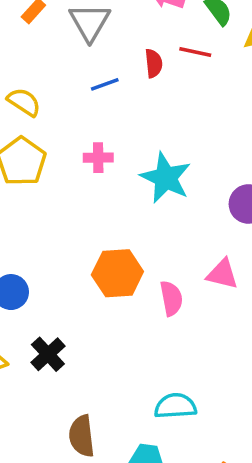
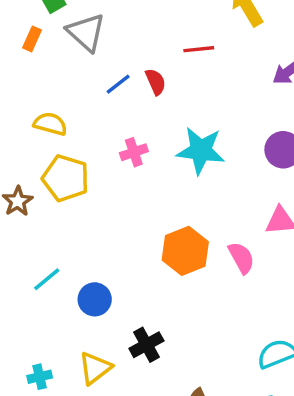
red line: (195, 52) -> (199, 49), moved
red semicircle: (154, 63) -> (156, 82), moved
black cross: (48, 354) -> (146, 345), turned 32

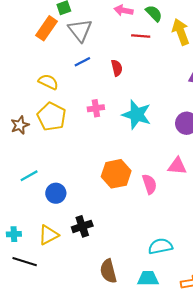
orange rectangle: (32, 39) -> (47, 28), size x1.6
red line: (199, 49) -> (141, 36), moved
blue line: (118, 84) -> (82, 62), moved

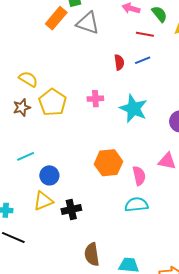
gray triangle: (80, 30) -> (88, 23), turned -40
blue line: (82, 62) -> (143, 60), moved
yellow semicircle: (48, 82) -> (28, 79), moved
yellow triangle: (48, 235) -> (43, 201), moved
cyan semicircle: (160, 246) -> (136, 205), moved

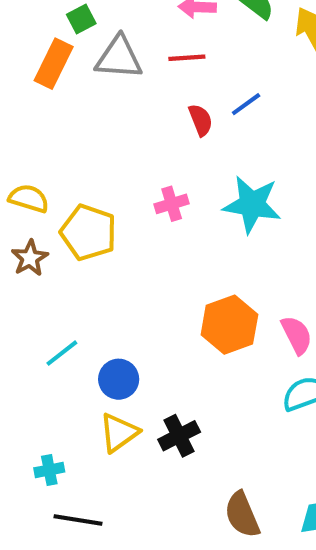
red line: (145, 34) -> (187, 58), moved

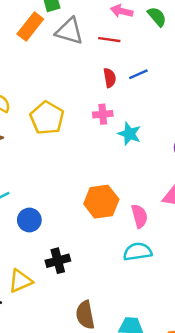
pink cross: (172, 204) -> (103, 114), moved
cyan star: (252, 204) -> (129, 134), size x0.7
yellow pentagon: (89, 232) -> (47, 118), moved
yellow triangle: (119, 433) -> (20, 281), moved

